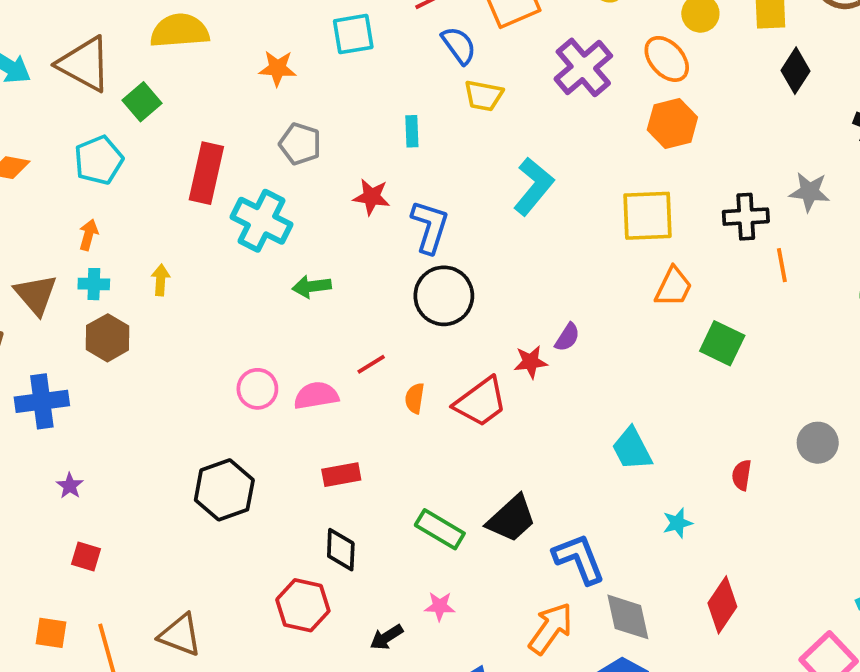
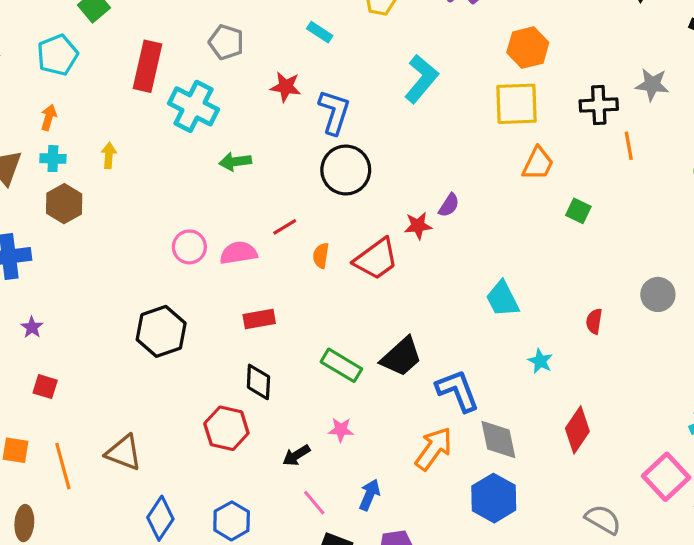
orange hexagon: (672, 124) -> (528, 48), moved
cyan rectangle: (412, 131) -> (320, 32), turned -55
green square: (722, 343) -> (578, 211), size x0.7
cyan star: (678, 523) -> (540, 361), turned -30

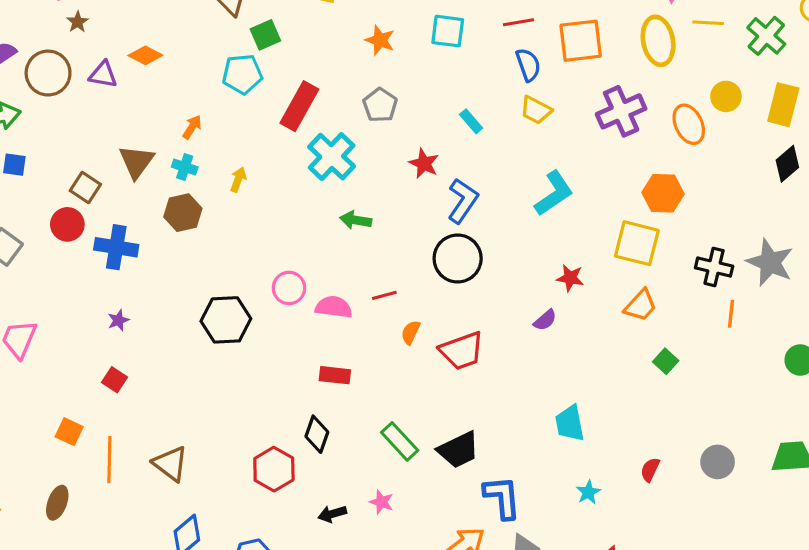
cyan pentagon: (57, 55) -> (242, 74), moved
gray star: (652, 85) -> (770, 262), size x1.4
red star: (418, 226) -> (570, 278), moved
black hexagon: (161, 331) -> (226, 320), moved

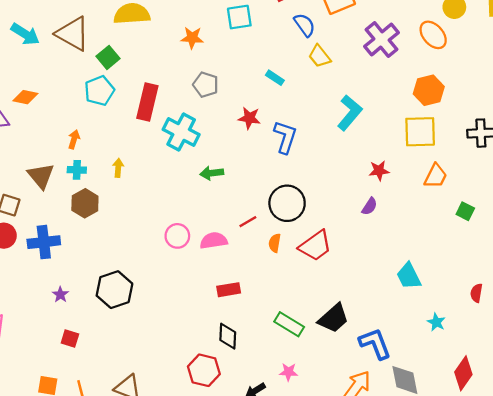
yellow trapezoid: (536, 110) -> (320, 56), turned 40
black circle: (458, 258) -> (287, 203), moved
black hexagon: (226, 320) -> (114, 290), moved

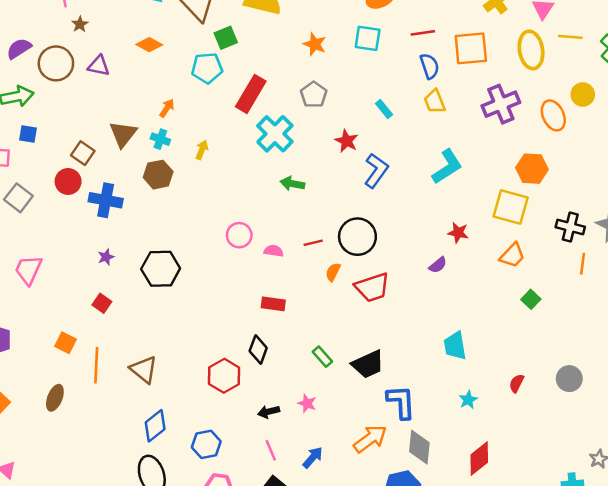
orange diamond: (25, 97) -> (149, 45), moved
pink semicircle: (214, 241) -> (274, 251), size x0.7
green rectangle: (289, 324) -> (322, 357), size x0.7

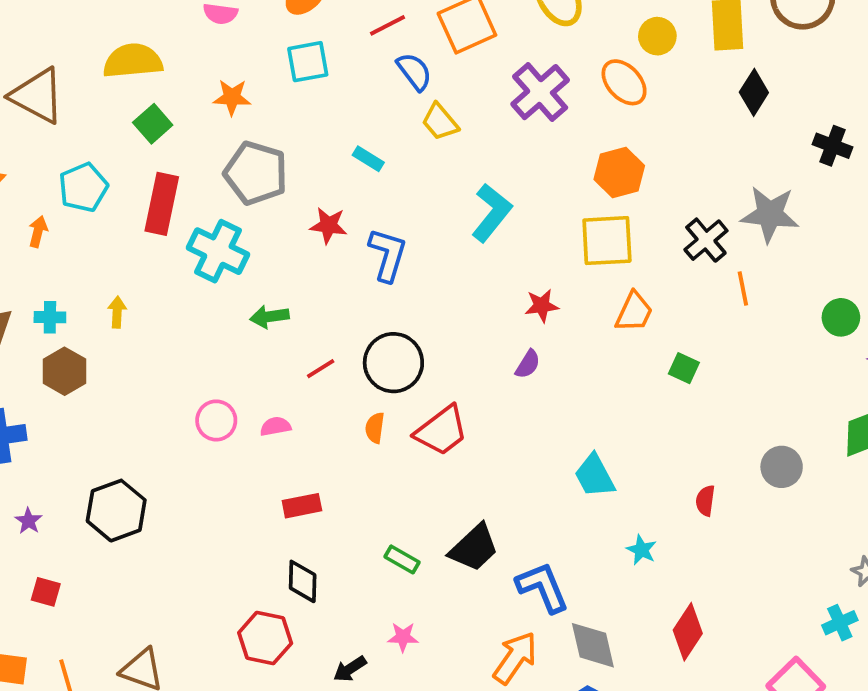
green square: (226, 38) -> (153, 124), moved
gray pentagon: (314, 95) -> (256, 173), size x1.5
orange arrow: (167, 108) -> (38, 232), moved
black cross: (570, 227) -> (706, 240), turned -36
red line: (313, 243) -> (321, 369), moved

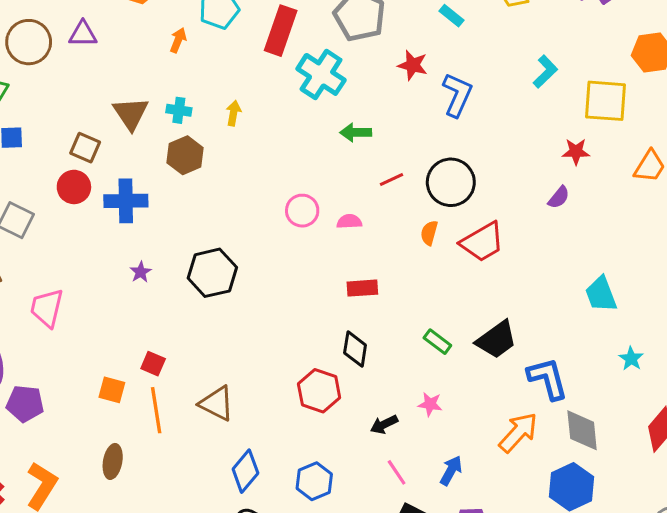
cyan L-shape: (492, 213) -> (545, 72), size x0.7
yellow square: (607, 241) -> (605, 101), moved
red square: (46, 592) -> (153, 364), moved

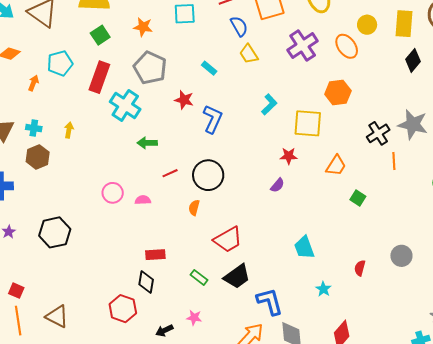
red trapezoid: (482, 242) -> (228, 240), moved
red rectangle: (362, 288) -> (155, 255), moved

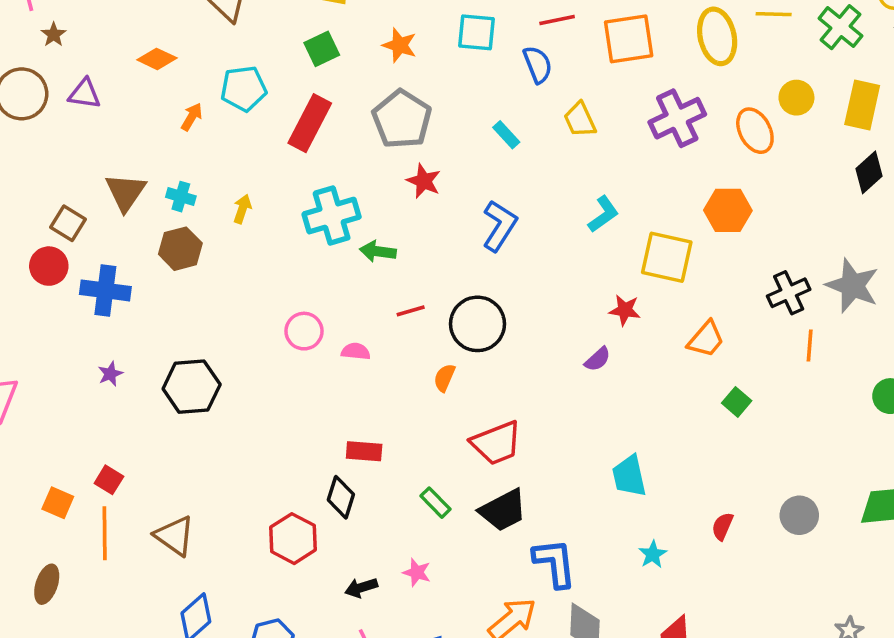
blue semicircle: (239, 26) -> (538, 65), moved
red star: (184, 100) -> (424, 181), moved
cyan cross: (125, 105) -> (332, 216), moved, turned 32

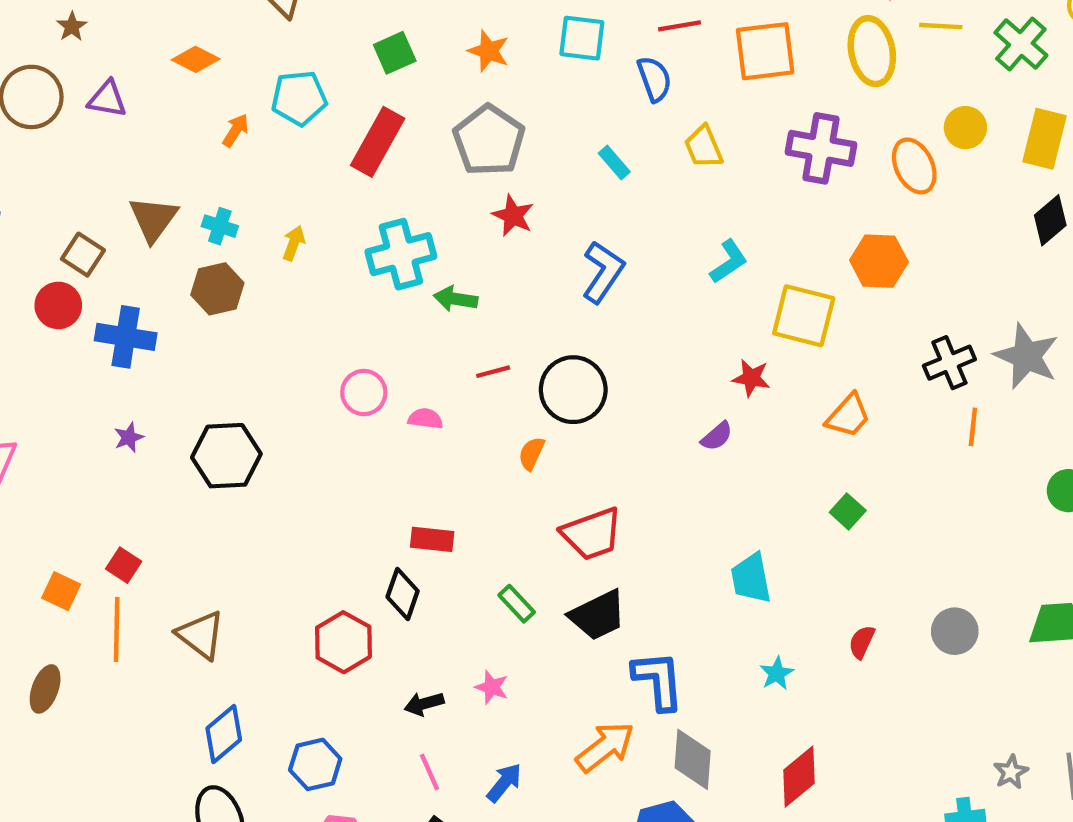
purple cross: (677, 118) -> (821, 148), turned 34
green square: (737, 402) -> (848, 511), moved

